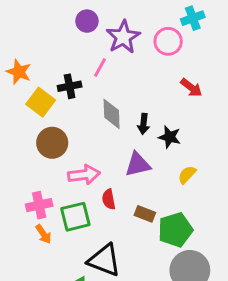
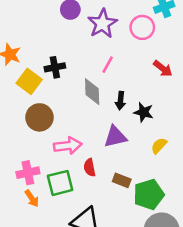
pink line: (100, 67) -> (108, 65), moved

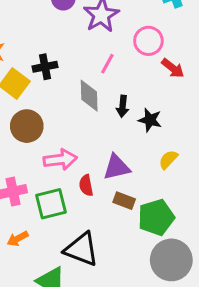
pink circle: (142, 27) -> (148, 41), moved
purple triangle: (115, 137) -> (117, 167), moved
orange arrow: (32, 198) -> (18, 239), moved, turned 96

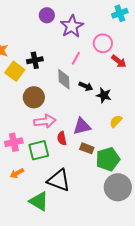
black arrow: (123, 106) -> (86, 86), turned -72
brown circle: (27, 126) -> (34, 97), moved

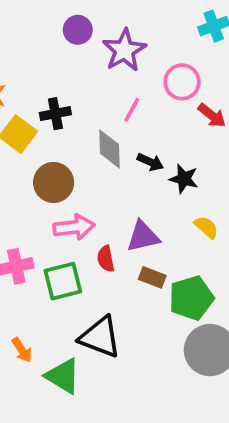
yellow semicircle: (116, 121) -> (206, 227), turned 88
orange arrow: (17, 173) -> (22, 350), moved, turned -96

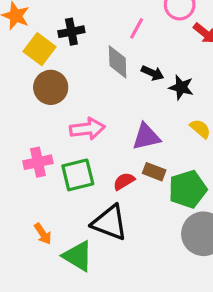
brown circle: (54, 182) -> (51, 87), moved
red semicircle: (106, 259) -> (124, 181), moved, turned 70

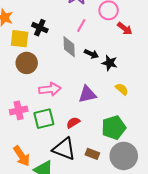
black cross: (71, 32) -> (40, 28), turned 35
yellow square: (40, 49) -> (20, 39), turned -30
brown rectangle: (154, 172) -> (92, 154), moved
orange arrow: (43, 234) -> (22, 156), size x1.5

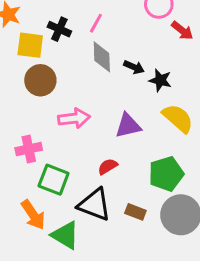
pink line: (81, 26) -> (96, 23), moved
yellow semicircle: (122, 89) -> (178, 118), size x1.6
green square: (44, 119) -> (54, 180), moved, turned 35

